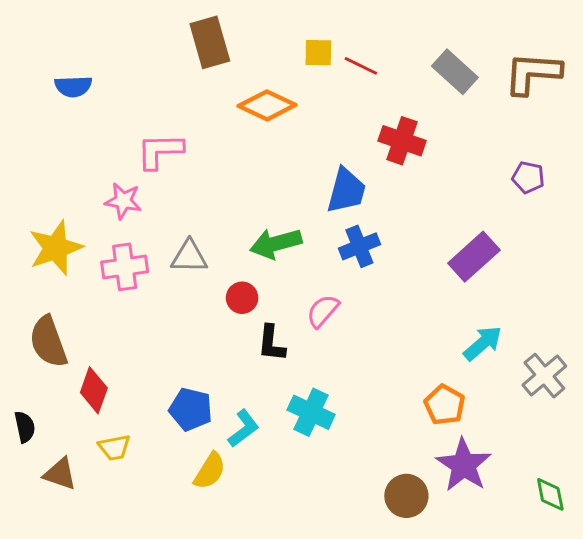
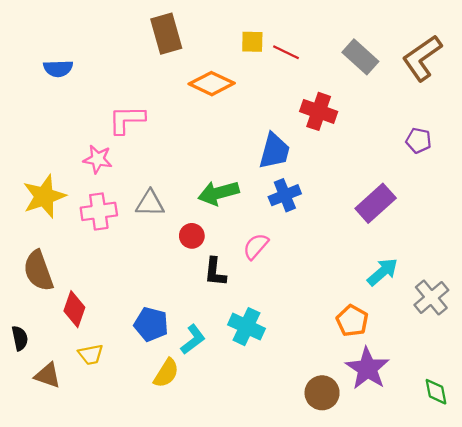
brown L-shape: (533, 73) -> (422, 58), turned -39

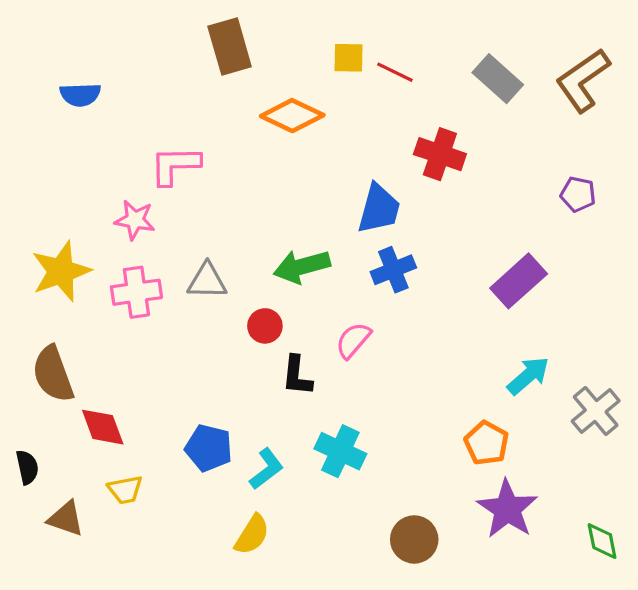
red diamond: (74, 309) -> (103, 427), turned -40
yellow semicircle: (166, 373) -> (252, 535), moved
brown circle: (322, 393) -> (414, 539), moved

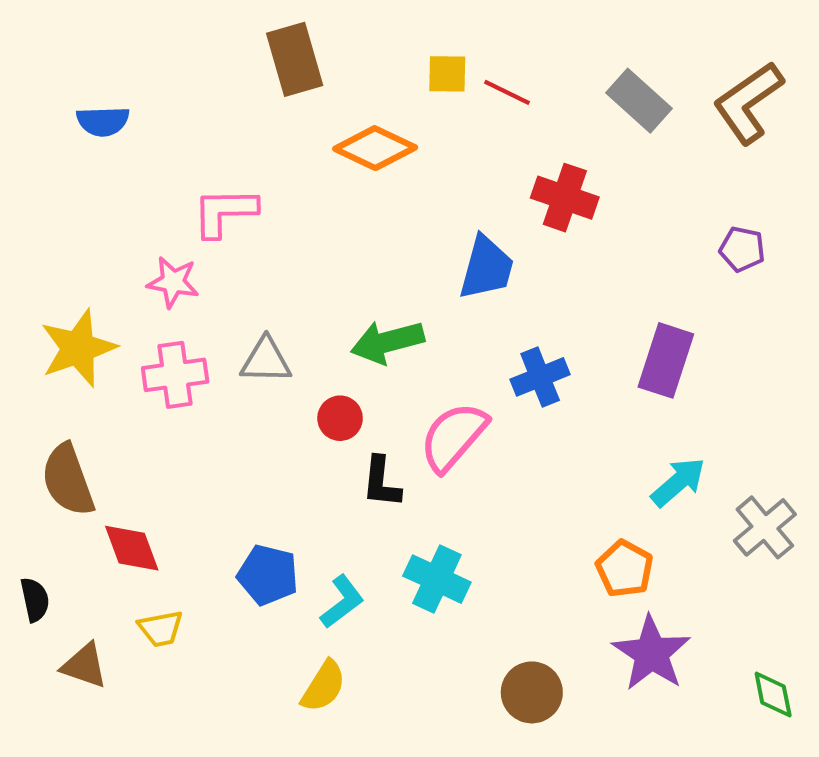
blue cross: (393, 270) -> (540, 377), moved
purple rectangle: (519, 281) -> (666, 360), turned -30
pink semicircle: (353, 340) -> (453, 437), size x1.5

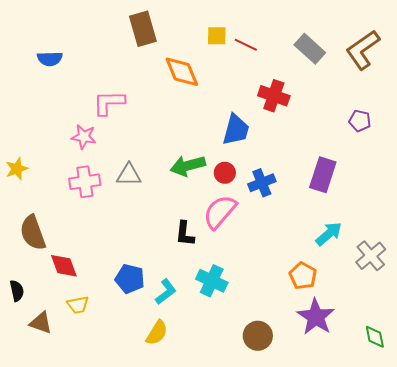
orange diamond: (375, 148) -> (182, 72), turned 42
yellow star: (78, 348) -> (17, 169), moved, size x0.6
red circle: (340, 418) -> (225, 173), moved

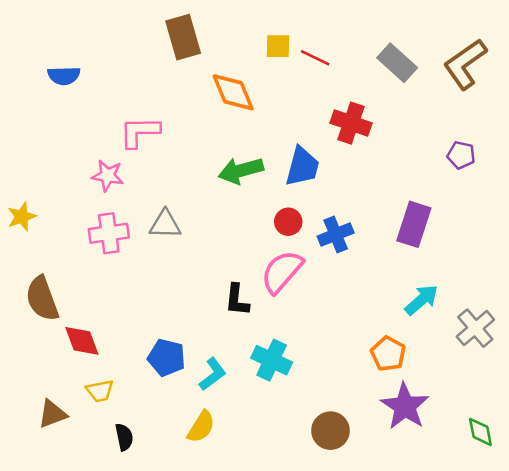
green arrow: (188, 166) -> (241, 170), moved
black semicircle: (17, 291) -> (124, 437), moved
brown triangle: (41, 323) -> (52, 414), turned -40

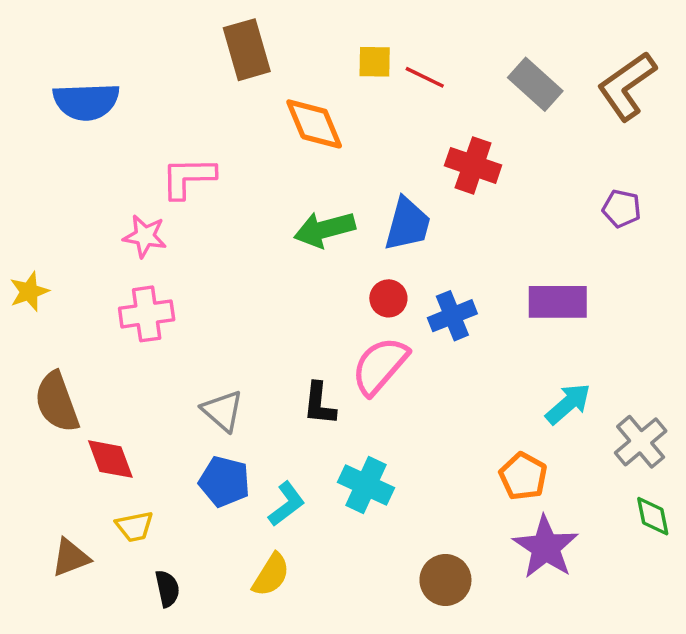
blue semicircle: (64, 76) -> (86, 102), size x1.5
gray triangle: (165, 224) -> (223, 411), moved, turned 40
purple rectangle: (414, 224) -> (558, 302), turned 72
green diamond: (480, 432) -> (653, 516), moved

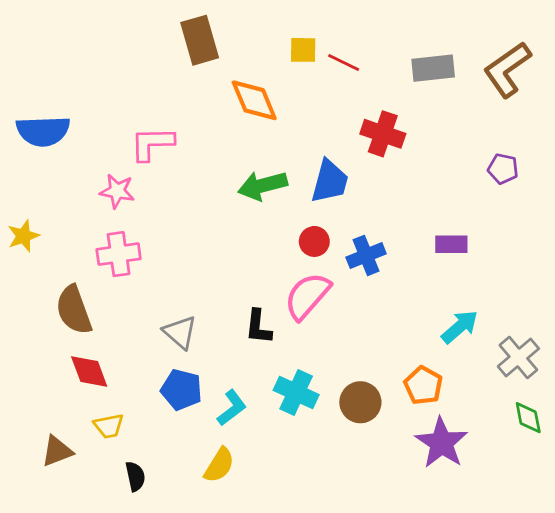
gray rectangle: (535, 84) -> (433, 68), turned -48
blue semicircle: (86, 102) -> (43, 131), moved
purple rectangle: (558, 302) -> (451, 244), size x0.7
brown semicircle: (57, 402) -> (74, 310), moved
brown circle: (445, 580) -> (360, 402), moved

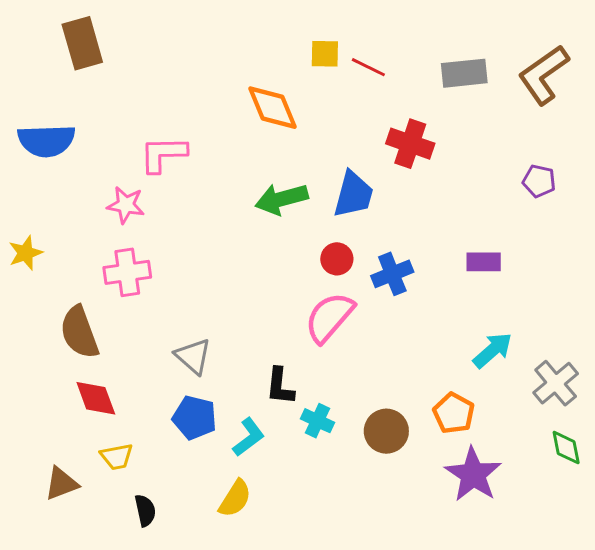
brown rectangle: (200, 40) -> (82, 43), moved
black L-shape: (258, 327) -> (280, 386), moved
cyan cross: (296, 392) -> (317, 421), size x0.7

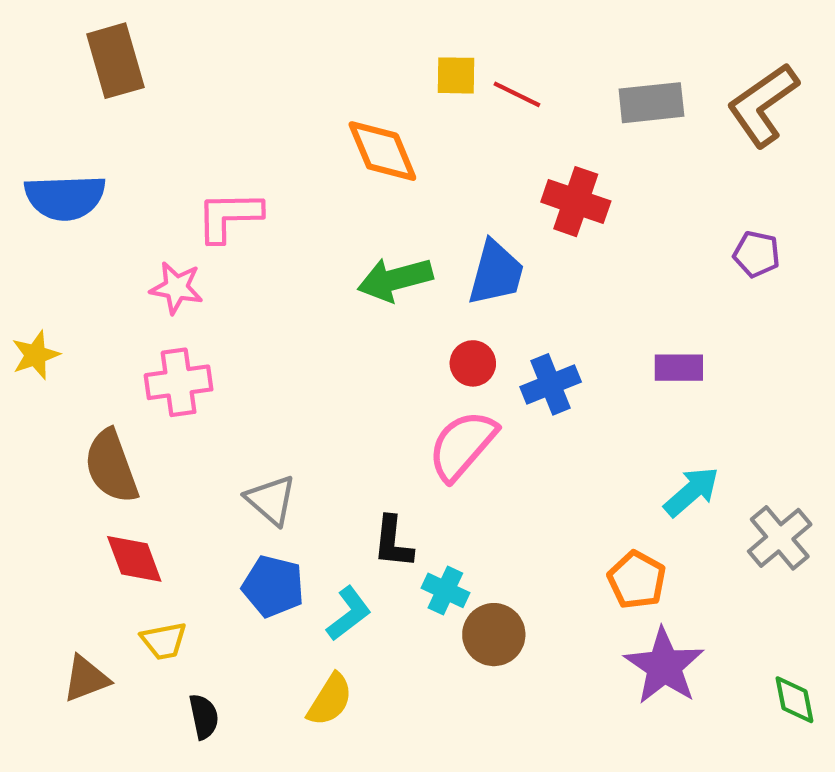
brown circle: (386, 431) -> (494, 635), moved
green diamond: (566, 448) -> (794, 700), moved

